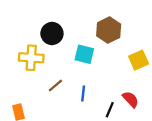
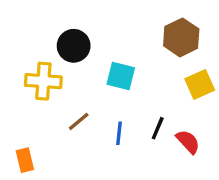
brown hexagon: (109, 30) -> (181, 37), moved
black line: (110, 110) -> (158, 128), moved

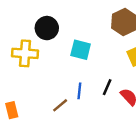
brown line: (79, 121) -> (60, 105), moved

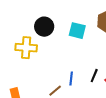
cyan square: (81, 50) -> (77, 31), moved

